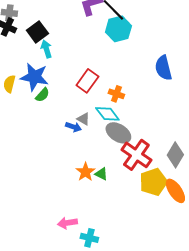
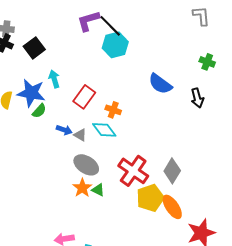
cyan arrow: (46, 49) -> (54, 79), moved
blue semicircle: (163, 68) -> (160, 84), turned -40
blue arrow: (73, 127) -> (64, 130), moved
gray ellipse: (118, 133) -> (86, 165), moved

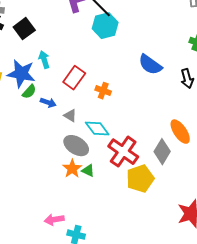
blue arrow: (64, 130) -> (48, 103), moved
cyan diamond: (104, 130) -> (97, 129), moved
orange ellipse: (172, 207) -> (180, 132), moved

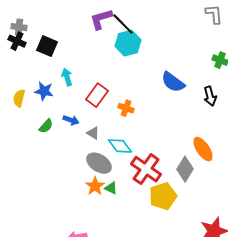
black square: (24, 29) -> (47, 46), turned -30
blue star: (21, 74) -> (44, 91), size x0.7
green semicircle: (29, 92) -> (46, 126), moved

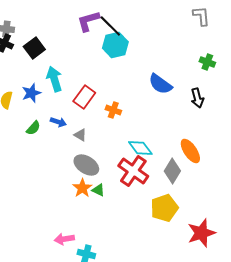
black square: (47, 46) -> (34, 48), turned 30
cyan arrow: (67, 77) -> (54, 79), size x1.4
blue star: (44, 91) -> (31, 93), turned -30
cyan diamond: (120, 146) -> (140, 148), moved
yellow pentagon: (163, 196) -> (164, 208), moved

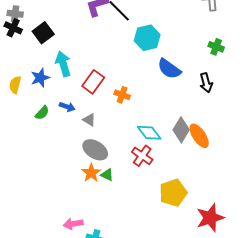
cyan hexagon: (115, 45) -> (147, 38), moved
red cross: (133, 171) -> (142, 156), size x0.7
gray diamond: (172, 171) -> (181, 130), moved

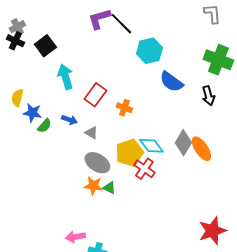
gray cross: (15, 14) -> (17, 27), turned -35
green cross: (216, 47) -> (218, 60), size x1.8
blue star: (40, 78) -> (32, 113), moved, turned 30
orange star: (91, 173) -> (93, 186), turned -30
yellow pentagon: (173, 193) -> (129, 153), moved

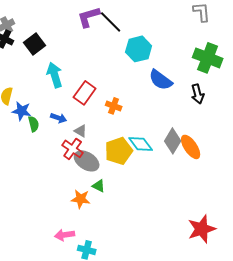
green semicircle: (44, 126) -> (34, 124), turned -56
red cross: (144, 169) -> (73, 149), moved
orange star: (93, 186) -> (81, 199), moved

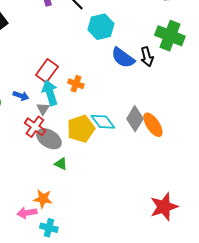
cyan arrow: (55, 75) -> (50, 93), moved
black arrow: (198, 94) -> (147, 57), moved
gray triangle: (81, 131) -> (43, 109), turned 32
orange star: (81, 199) -> (43, 199), moved

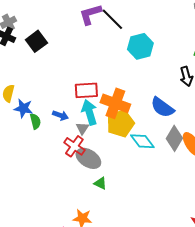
blue semicircle: (123, 58) -> (162, 107), moved
red rectangle: (47, 71) -> (86, 90), turned 50
orange cross: (76, 84) -> (115, 103), size x1.8
yellow pentagon: (81, 129) -> (120, 123), moved

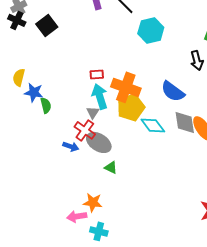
red rectangle: (86, 90) -> (97, 74), size x0.6
blue arrow: (60, 115) -> (71, 146), moved
gray diamond: (174, 138) -> (185, 122), turned -40

